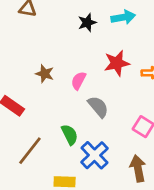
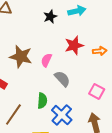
brown star: (45, 74) -> (21, 57), size x1.6
green semicircle: (70, 135) -> (42, 101), turned 35

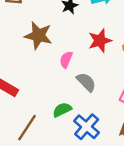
brown star: (21, 57) -> (38, 36), moved
green semicircle: (42, 101) -> (62, 110), turned -119

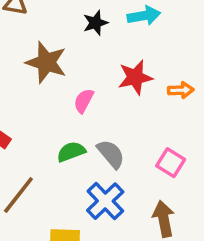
gray semicircle: (86, 82) -> (111, 154), moved
green semicircle: (62, 110) -> (71, 152), moved

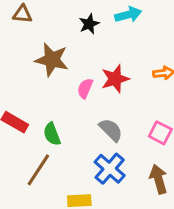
red star: (135, 77) -> (115, 79), moved
green semicircle: (71, 152) -> (52, 134), moved, turned -85

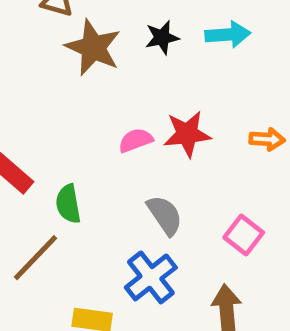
brown star: (52, 60) -> (93, 47), moved
pink semicircle: (85, 88) -> (136, 140), turned 36

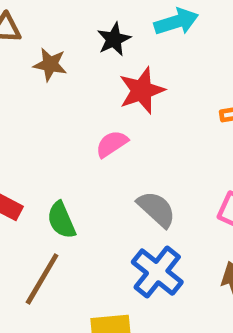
brown star: (93, 47) -> (50, 64), size x0.6
red star: (187, 134) -> (142, 90), moved

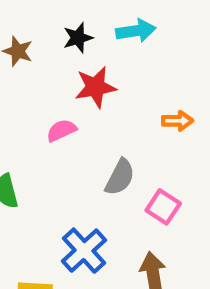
gray semicircle: (156, 209) -> (120, 177), moved, turned 66

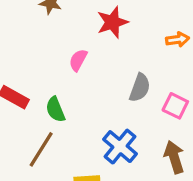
pink semicircle: (61, 130) -> (78, 60), moved, turned -30

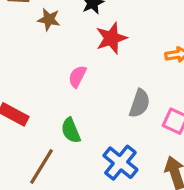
green semicircle: (55, 109) -> (71, 130), moved

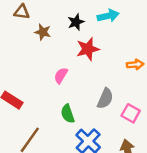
green semicircle: (71, 130) -> (68, 114), moved

